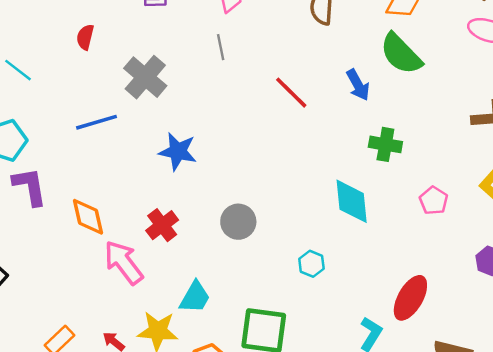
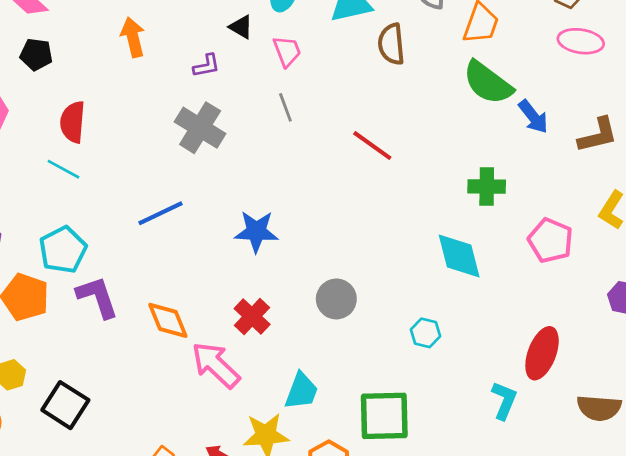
red semicircle: (85, 37) -> (73, 122), moved, size x1.4
gray cross: (145, 77) -> (200, 128), moved
blue arrow: (358, 85) -> (533, 117), moved
pink pentagon: (434, 201) -> (550, 241), size x1.4

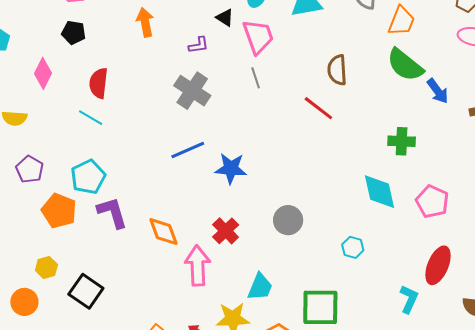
brown semicircle: (391, 44) -> (337, 70), moved
pink trapezoid: (287, 51) -> (258, 37), size x1.5
blue line: (160, 213) -> (188, 150), moved
pink pentagon: (550, 241) -> (432, 202), moved
pink arrow: (216, 365) -> (198, 266), turned 42

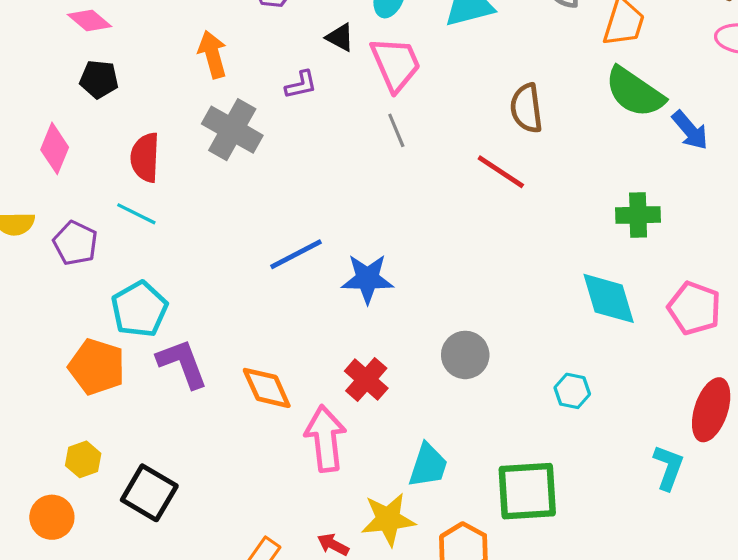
gray cross: (192, 91) -> (232, 130), moved
purple pentagon: (30, 169) -> (75, 243), moved

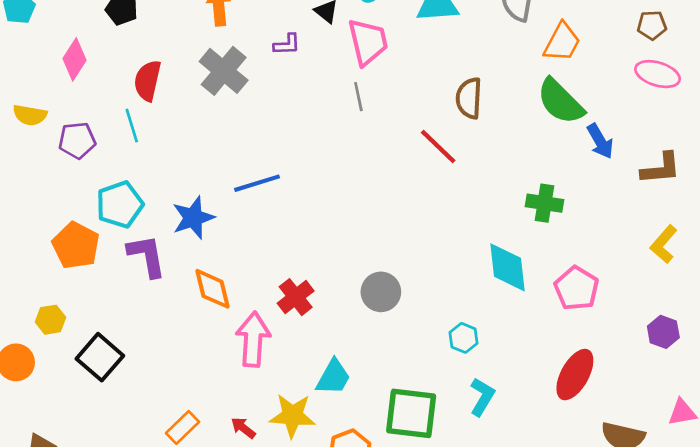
cyan line: (136, 214) -> (132, 126), turned 36
purple pentagon: (75, 243) -> (77, 140), turned 30
blue star: (367, 279) -> (193, 218), moved, turned -30
cyan L-shape: (668, 467) -> (482, 397), moved

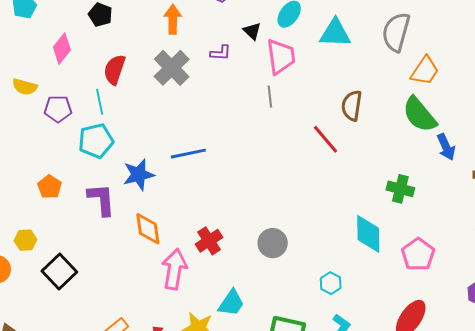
cyan pentagon: (120, 205) -> (96, 141), moved
orange pentagon: (76, 245) -> (50, 187), size x0.7

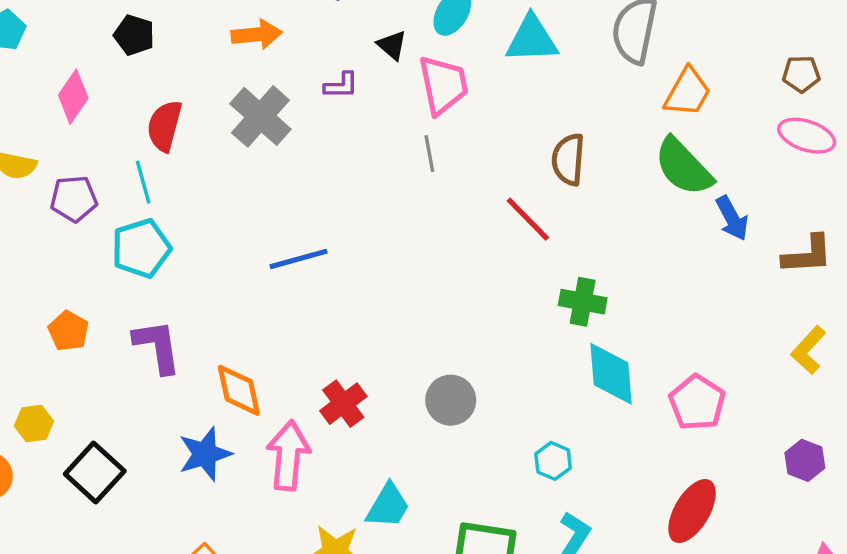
orange arrow: (173, 19) -> (257, 35), turned 88
blue star: (139, 175) -> (205, 454), moved
green cross: (400, 189) -> (583, 302), moved

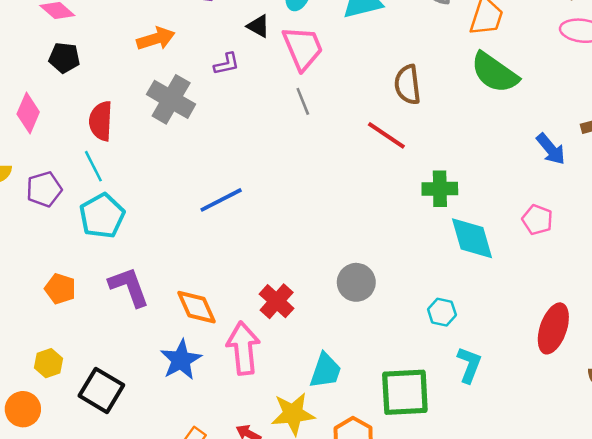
blue arrow: (732, 218) -> (551, 149), moved
pink pentagon: (697, 403) -> (537, 220), moved, size x0.7

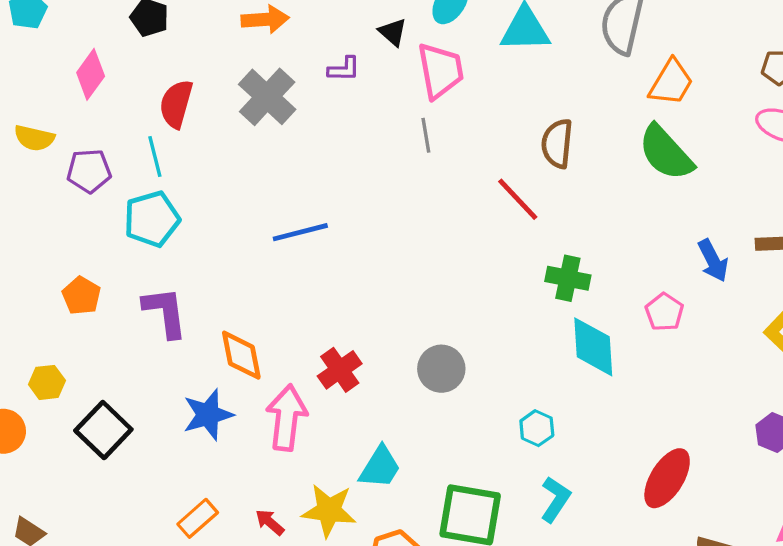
pink pentagon: (537, 220) -> (664, 312), moved

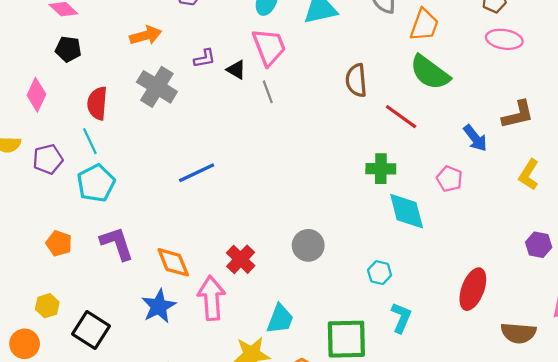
black triangle: (393, 32) -> (236, 70), moved
red line: (518, 199) -> (401, 117), moved

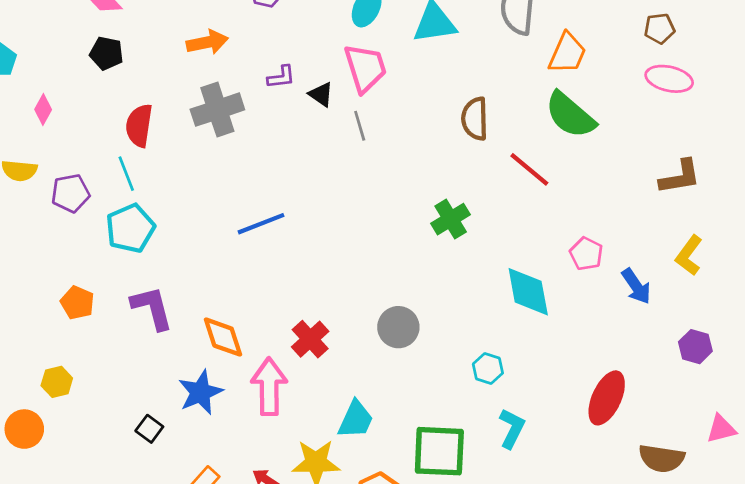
gray cross: (157, 87) -> (217, 110), turned 36
pink diamond: (36, 95) -> (43, 110), moved, size x0.7
blue arrow: (475, 138) -> (636, 286), moved
green cross: (381, 169) -> (451, 219), moved, turned -36
black square: (91, 330) -> (149, 429), moved, size x0.6

